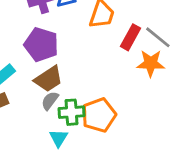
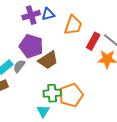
brown trapezoid: (48, 79) -> (48, 60), moved
gray semicircle: (50, 101) -> (19, 66), moved

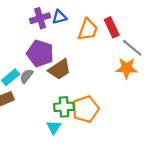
red rectangle: (93, 41) -> (112, 27), moved, turned -54

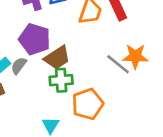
gray line: (132, 48) -> (118, 64), moved
green cross: (64, 107) -> (61, 80), moved

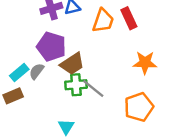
gray line: (118, 64) -> (93, 88), moved
orange pentagon: (88, 104) -> (139, 107), moved

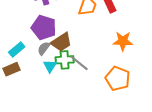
gray semicircle: (37, 71) -> (44, 48), moved
orange pentagon: (139, 107) -> (118, 79), turned -30
cyan triangle: (66, 127) -> (50, 66), moved

